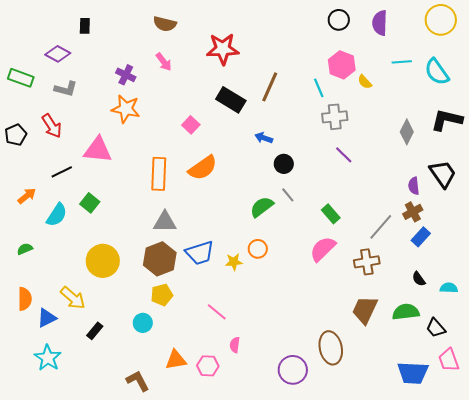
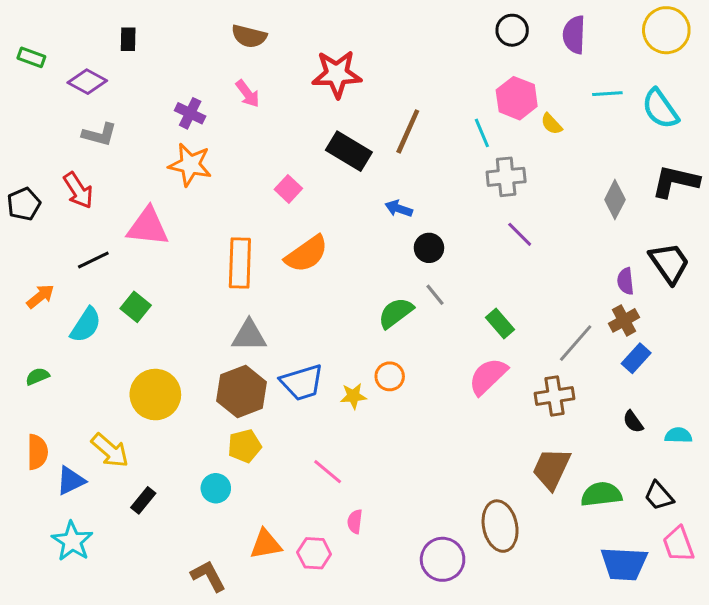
green rectangle: (21, 78) -> (31, 57), moved, size x0.7
green semicircle: (406, 312) -> (601, 494), moved

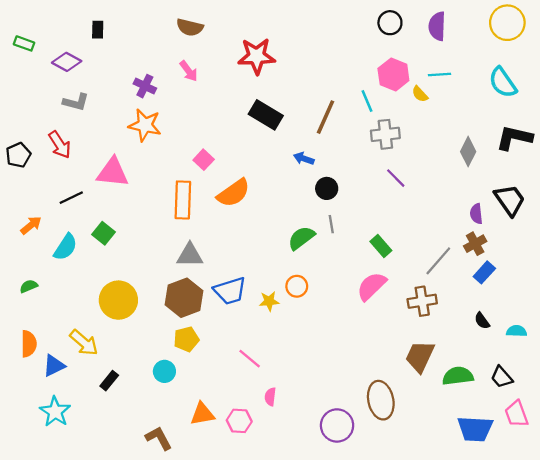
cyan line: (607, 94) -> (439, 75), moved
brown line: (408, 131) -> (326, 117), moved
pink square: (288, 189) -> (204, 160), moved
gray line: (435, 295) -> (331, 224), turned 30

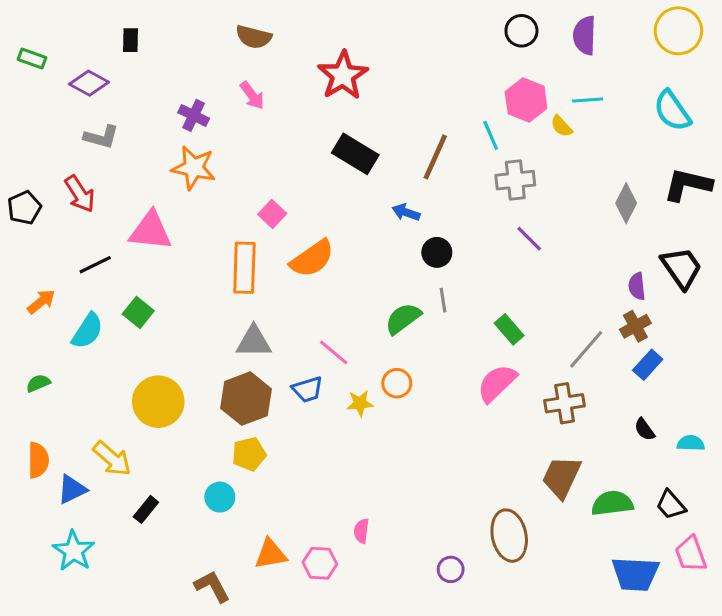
red star: (256, 56) -> (343, 75), turned -30
blue trapezoid: (230, 291) -> (308, 389), size x0.7
pink line: (250, 359) -> (334, 352), moved
purple circle: (337, 425) -> (451, 569), size x0.6

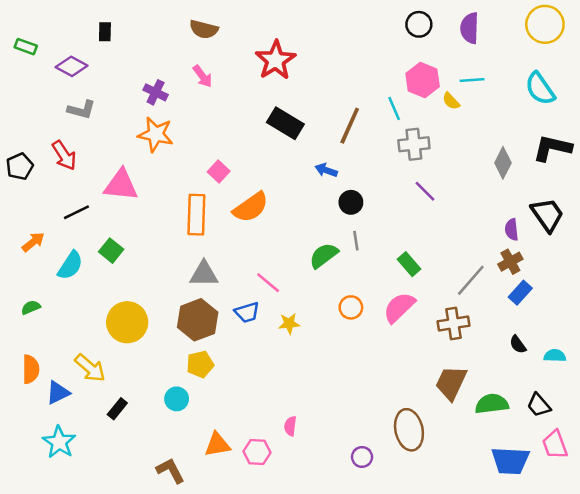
orange circle: (397, 383) -> (351, 307), moved

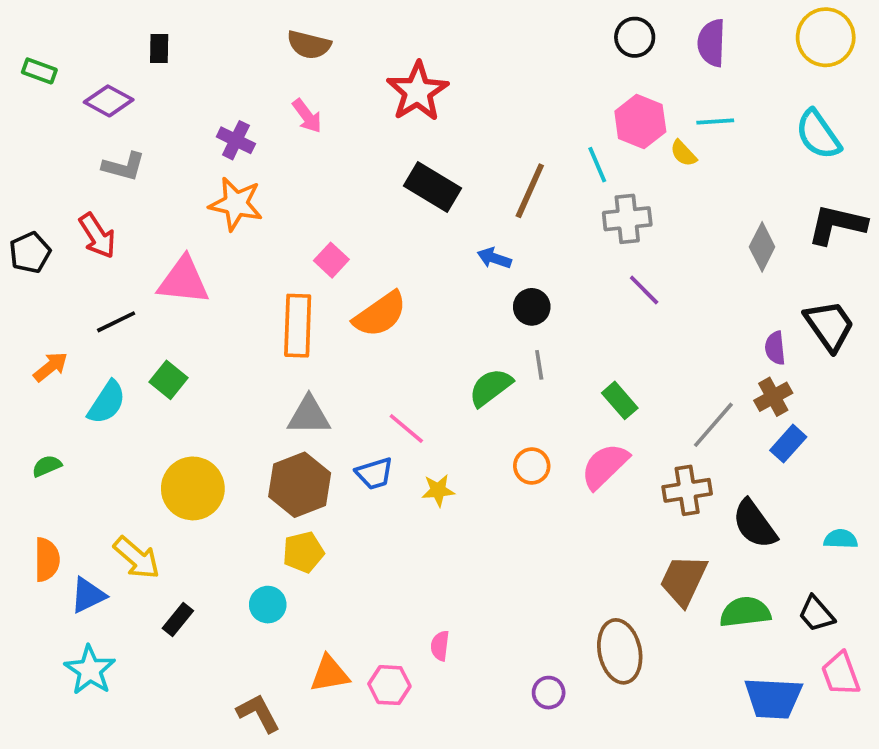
black semicircle: (518, 344) -> (755, 524), moved, size x1.8

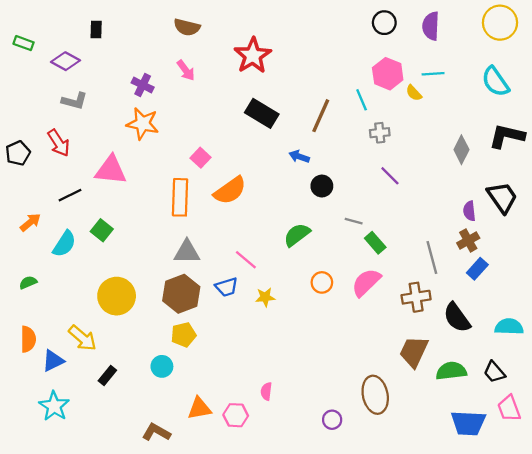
gray cross: (627, 219) -> (380, 133), size x0.7
gray line: (539, 365) -> (354, 221), moved, turned -66
gray line: (713, 425) -> (432, 257), turned -56
cyan semicircle: (841, 539) -> (509, 327), size x1.4
brown L-shape: (258, 713) -> (156, 432), turned -32

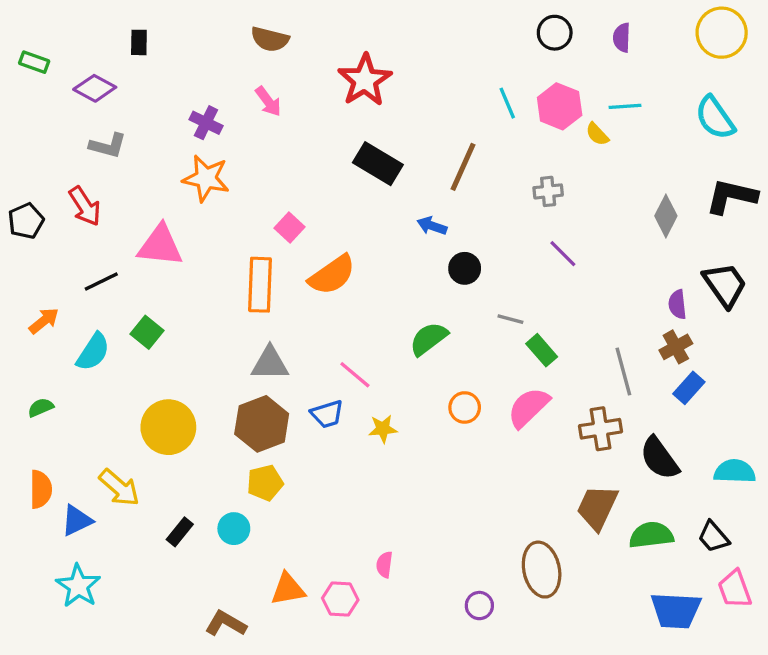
purple semicircle: (431, 26) -> (622, 38), size x0.7
cyan line: (362, 100) -> (507, 103), moved
black rectangle: (107, 375) -> (180, 532), moved

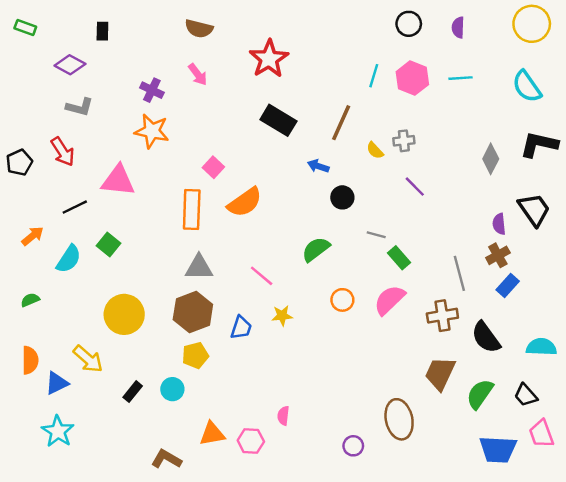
green rectangle: (34, 62) -> (25, 27), moved
cyan line: (507, 103) -> (374, 76), turned 40
yellow semicircle: (597, 134) -> (375, 150), moved
blue trapezoid: (327, 414) -> (241, 328), moved, turned -55
green semicircle: (651, 535) -> (480, 394), turned -48

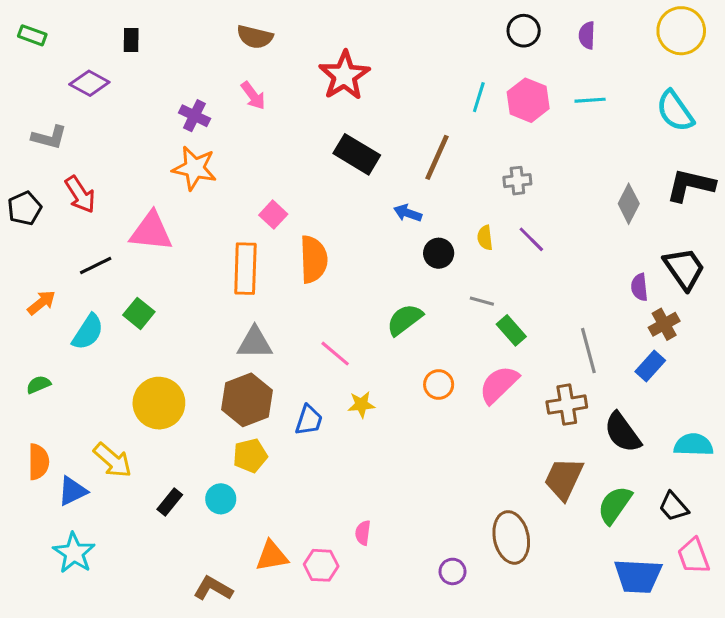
gray L-shape: (80, 107) -> (49, 137), moved
yellow semicircle: (375, 150) -> (485, 238), moved, turned 36
orange semicircle: (245, 202) -> (313, 259), turned -57
brown cross: (498, 255) -> (664, 324), moved

